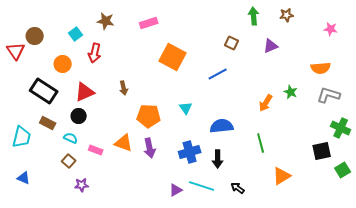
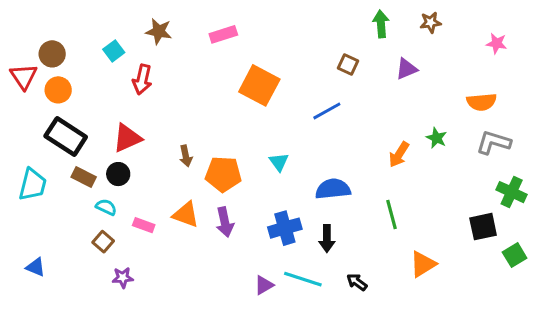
orange circle: (63, 64) -> (58, 90), moved
brown arrow: (124, 88) -> (186, 156), moved
brown rectangle: (48, 123) -> (84, 177), moved
cyan trapezoid: (22, 137) -> (33, 185), moved

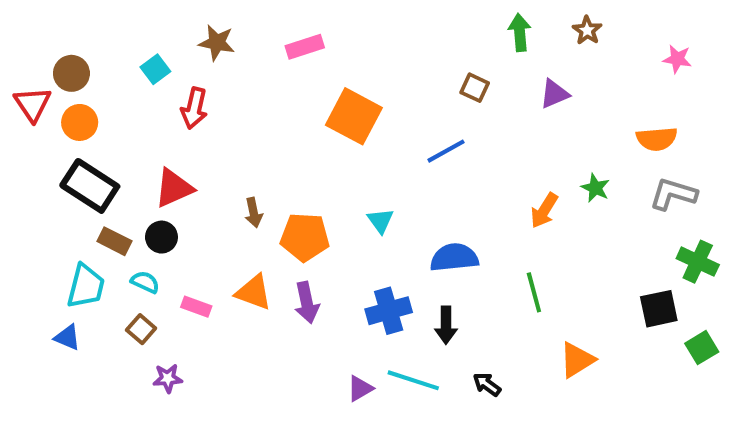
brown star: (430, 22) -> (587, 30), turned -30
cyan trapezoid: (33, 185) -> (86, 286), moved
blue triangle: (36, 267) -> (67, 337), moved

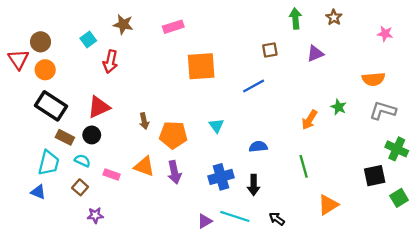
brown square: (475, 88) -> (270, 50), turned -35
orange square: (354, 116) -> (201, 66), turned -32
blue semicircle: (454, 258) -> (258, 147), size x0.7

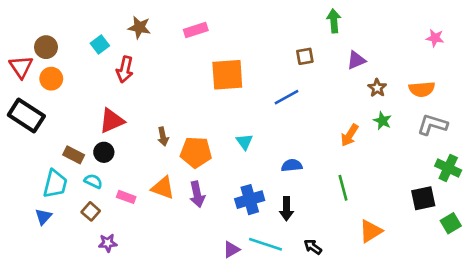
brown star: (334, 17) -> (377, 88), moved
black rectangle: (51, 106) -> (26, 115), moved
blue triangle: (38, 192) -> (43, 217), turned 49

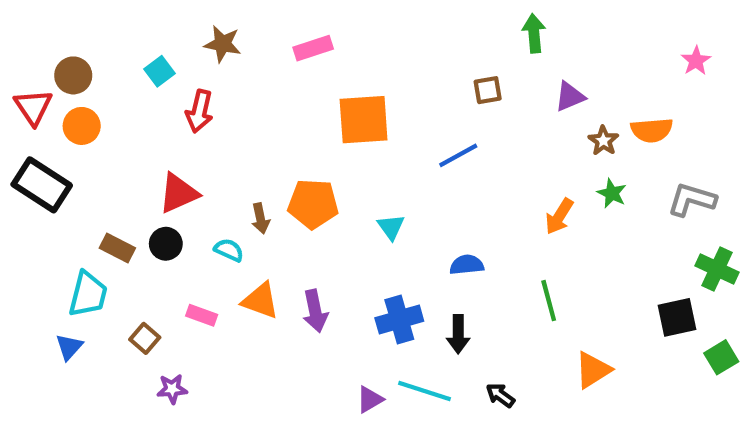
pink star: (435, 38) -> (696, 61), turned 30
orange semicircle: (422, 89) -> (652, 130), moved
orange pentagon: (196, 152) -> (313, 204), moved
cyan semicircle: (93, 181) -> (229, 250), moved

